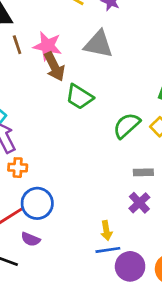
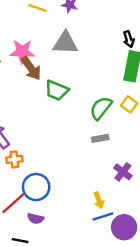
gray rectangle: (143, 172) -> (100, 138), moved

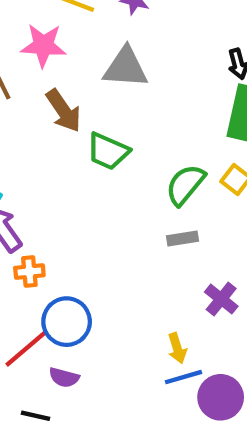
pink star: (22, 52) -> (43, 45), moved

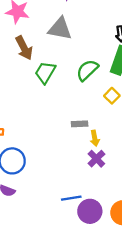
green trapezoid: (108, 151) -> (45, 72), turned 90
green semicircle: (185, 185) -> (87, 70), moved
yellow arrow: (177, 348) -> (95, 138), moved

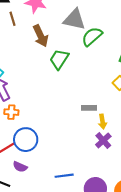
green semicircle: (87, 70) -> (92, 36), moved
blue line: (71, 198) -> (64, 176), moved

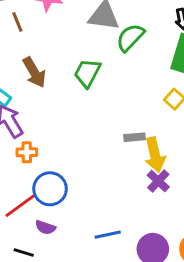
brown arrow: (41, 36) -> (34, 72), moved
yellow arrow: (102, 122) -> (155, 155), size x1.6

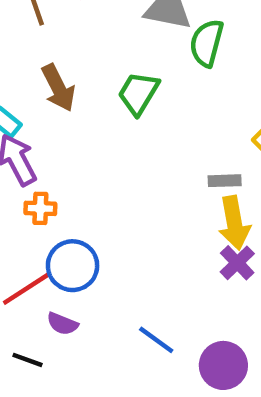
green semicircle: (130, 37) -> (207, 43), turned -32
gray rectangle: (135, 137) -> (225, 181), moved
blue line: (108, 235) -> (156, 340), turned 45

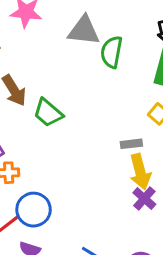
green trapezoid: (139, 93) -> (48, 113), moved, turned -76

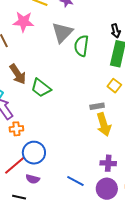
gray triangle: (84, 31) -> (62, 32), turned -50
purple cross: (144, 198) -> (108, 163), moved, turned -35

